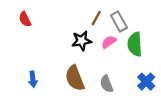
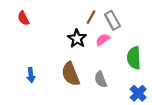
black star: (82, 41) -> (77, 39), turned -30
green semicircle: (135, 44) -> (134, 58), moved
blue cross: (146, 82) -> (138, 93), moved

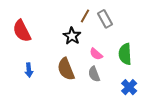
red semicircle: (23, 18) -> (22, 31), moved, size x1.6
pink semicircle: (103, 40) -> (96, 54), moved, turned -104

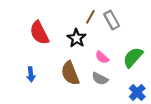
red semicircle: (22, 31) -> (39, 33), moved
green semicircle: (125, 54) -> (133, 57), turned 45
gray semicircle: (94, 74) -> (100, 79), turned -42

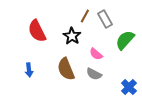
green semicircle: (133, 57) -> (125, 40), moved

